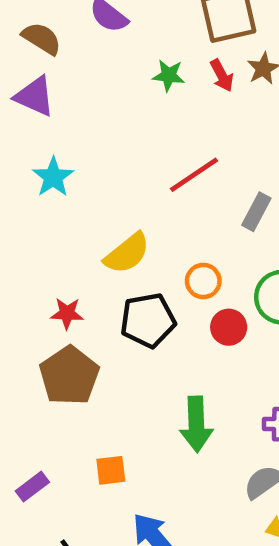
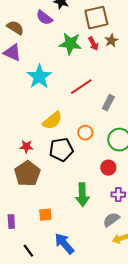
green star: (169, 75) -> (70, 44), size x1.6
cyan star: (53, 177) -> (39, 77), moved, size x1.4
red circle: (229, 327) -> (108, 168), moved
purple rectangle: (32, 487) -> (11, 222), turned -56

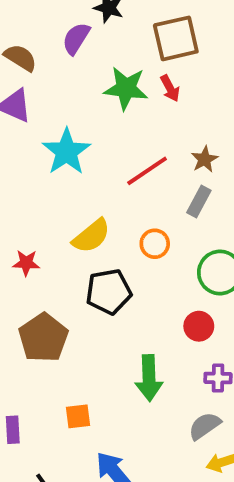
purple semicircle: (44, 18) -> (76, 38), turned 84
brown star: (111, 41) -> (205, 159), moved
orange circle: (85, 133) -> (155, 244), moved
red star: (26, 147) -> (26, 263), moved

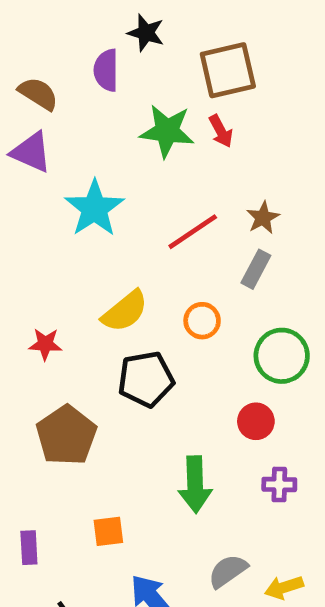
purple semicircle: (76, 38) -> (106, 70), turned -32
gray semicircle: (205, 426) -> (228, 571), moved

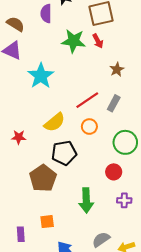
brown star: (263, 218) -> (117, 69), moved
red line: (193, 232) -> (87, 100), moved
brown pentagon: (66, 435) -> (43, 178), moved
purple rectangle: (29, 548) -> (21, 234), moved

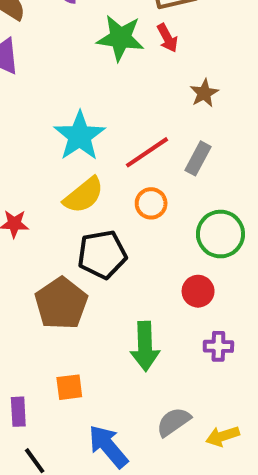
cyan star: (41, 76) -> (80, 136), moved

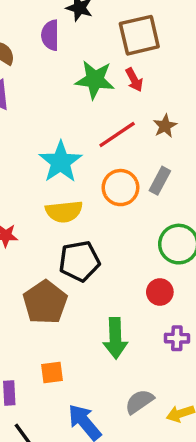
red line: (147, 152) -> (117, 134), moved
yellow semicircle: (84, 195) -> (64, 212), turned 33
orange circle: (151, 203) -> (120, 188), moved, size x1.4

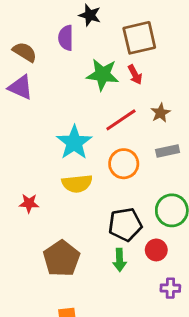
gray rectangle: (160, 181) -> (168, 151), moved, turned 50
black pentagon: (79, 261) -> (125, 225), moved
green arrow: (115, 338) -> (119, 260), moved, size x0.7

